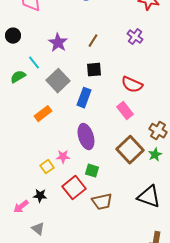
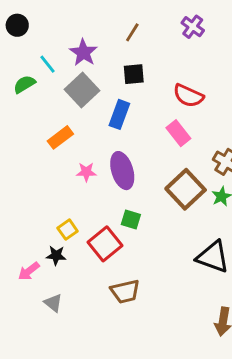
purple star: (58, 43) -> (83, 53), moved
pink star: (63, 157) -> (86, 172), moved
yellow square: (47, 167) -> (68, 230), moved
brown trapezoid: (102, 202) -> (125, 291), moved

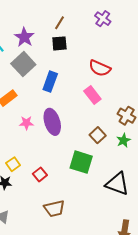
black square: (134, 74) -> (59, 43), moved
brown square: (186, 189) -> (98, 135), size x0.6
green square: (131, 219) -> (81, 162), moved, size x1.6
red square: (105, 244) -> (40, 174), size x0.6

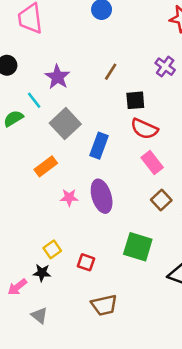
purple star: (24, 37) -> (57, 77), moved
black square: (59, 43) -> (135, 100), moved
red semicircle: (100, 68) -> (144, 129), moved
brown square: (98, 135) -> (161, 200), moved
red square: (40, 174) -> (86, 262), turned -32

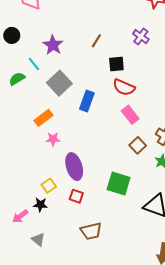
purple ellipse: (102, 196) -> (74, 167), moved
pink star: (69, 198) -> (53, 139), moved

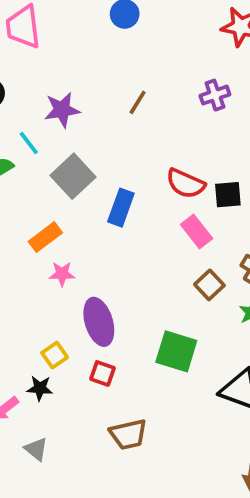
purple cross: (141, 37) -> (215, 95), turned 35
purple star: (53, 45) -> (62, 110), turned 30
black square: (116, 64) -> (228, 195), moved

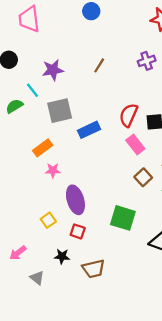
gray square: (73, 176) -> (60, 111), turned 30
red semicircle: (185, 184) -> (129, 115), turned 90
blue rectangle: (121, 208) -> (89, 130), turned 45
black star: (40, 388) -> (62, 256), moved

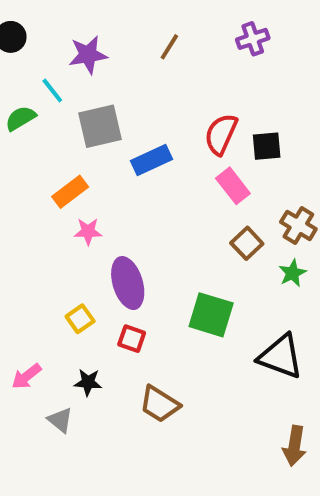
black star: (62, 256) -> (88, 382), moved
brown trapezoid: (94, 269) -> (159, 404), turned 45

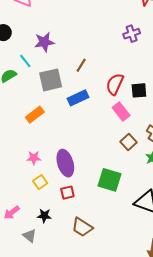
brown line: (169, 47) -> (81, 65), moved
pink star: (88, 231) -> (34, 158), moved
red square: (132, 339) -> (67, 193), turned -32

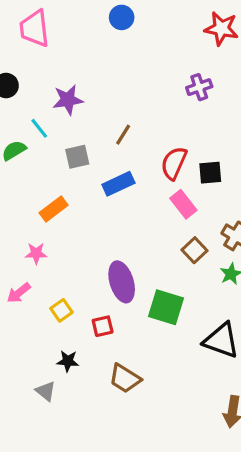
gray square: (51, 80) -> (77, 157), size x0.7
pink star: (34, 158) -> (36, 253), moved
purple ellipse: (65, 163) -> (122, 282), moved
pink arrow: (12, 213) -> (19, 293), moved

